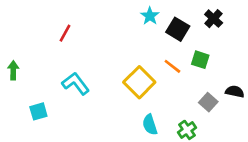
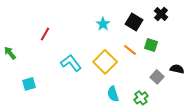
cyan star: (150, 16) -> (103, 24), moved
red line: (65, 33) -> (45, 34), moved
green arrow: (13, 70) -> (10, 53), turned -40
cyan L-shape: (76, 84) -> (71, 63), moved

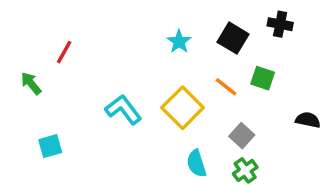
black cross: (161, 14) -> (280, 24), turned -32
red line: (45, 34) -> (64, 52), moved
green arrow: (10, 53) -> (31, 83), moved
gray square: (157, 77) -> (242, 136), moved

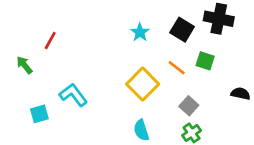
black cross: (280, 24) -> (219, 19), size x1.5
cyan L-shape: (123, 109) -> (73, 95), moved
cyan semicircle: (196, 163) -> (141, 130), moved

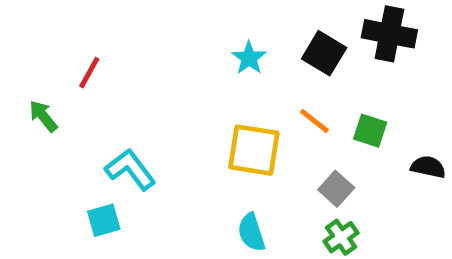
green square: (205, 61) -> (370, 131), moved
yellow square: (143, 84) -> (254, 150), turned -36
cyan square: (39, 114) -> (104, 220), moved

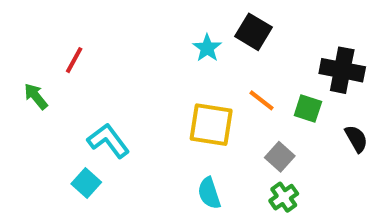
black cross: (389, 34) -> (342, 70), moved
black square: (324, 53) -> (253, 32), moved
black semicircle: (428, 167) -> (356, 139), turned 48
cyan square: (104, 220) -> (86, 183), turned -32

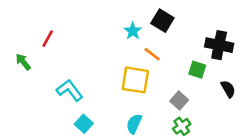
orange line: (262, 100) -> (152, 54), moved
cyan square: (86, 183) -> (84, 124), moved
cyan semicircle: (209, 193) -> (134, 124), turned 42

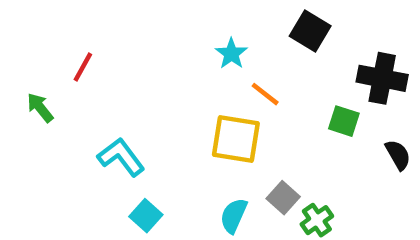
black square: (162, 21) -> (310, 31), moved
gray square: (179, 101) -> (283, 198), moved

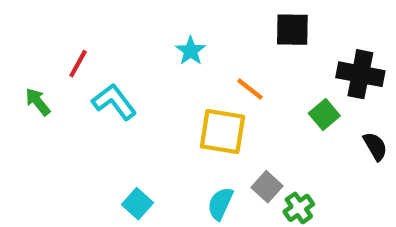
black square: (310, 31) -> (292, 30), turned -30
cyan star: (231, 54) -> (191, 51), moved
green square: (344, 121) -> (324, 114), turned 32
cyan L-shape: (121, 157) -> (114, 102), moved

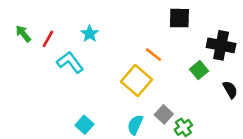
cyan star: (191, 51) -> (90, 34), moved
green arrow: (38, 102) -> (23, 34), moved
yellow square: (222, 131) -> (136, 81), turned 32

